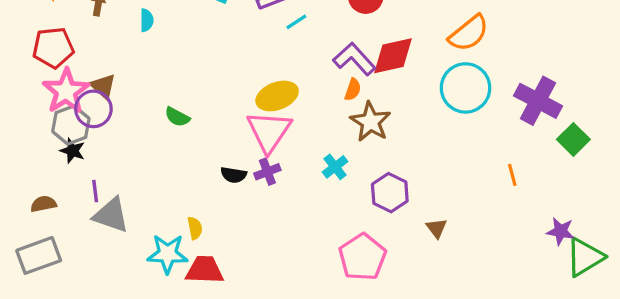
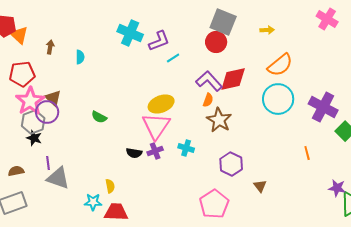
cyan cross: (335, 167) -> (186, 148), moved, turned -35
cyan star: (168, 254) -> (93, 202), size x0.7

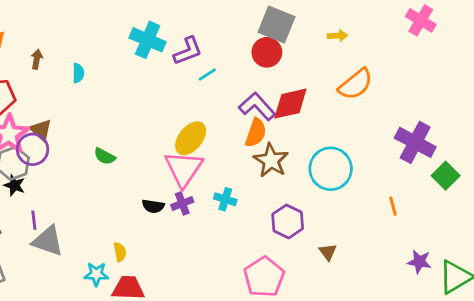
cyan circle: (278, 99) -> (331, 169), moved
orange semicircle: (208, 100) -> (256, 133), size x1.5
yellow ellipse: (161, 104) -> (191, 138), turned -30
purple star: (337, 188) -> (419, 262), moved

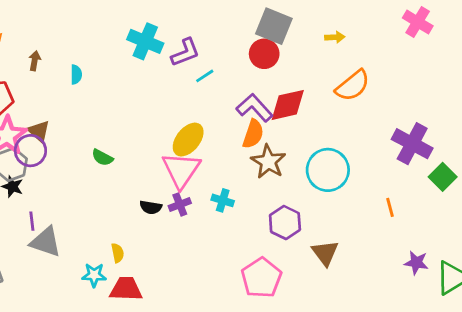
brown triangle: (328, 252) -> (325, 253), size x1.5

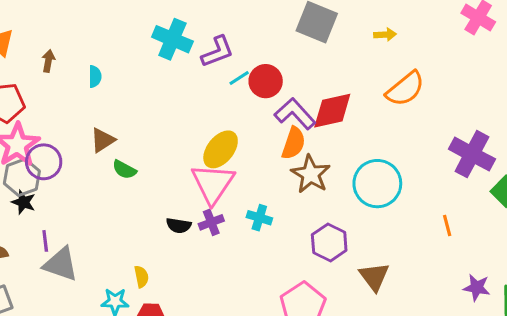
red circle: (264, 54) -> (266, 81), moved
brown triangle: (39, 131) -> (103, 140), moved, turned 45

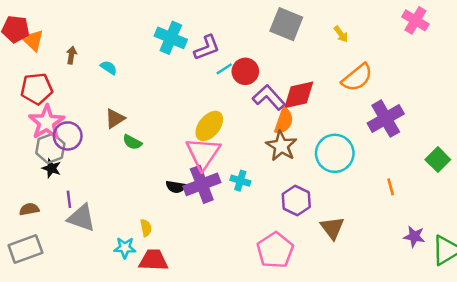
yellow arrow: (385, 35) -> (341, 34), turned 56
cyan semicircle: (95, 76) -> (109, 68), turned -56
orange semicircle: (294, 143) -> (284, 121), moved
purple cross: (472, 154) -> (386, 119), moved, turned 32
purple cross: (211, 222) -> (202, 184), size x1.8

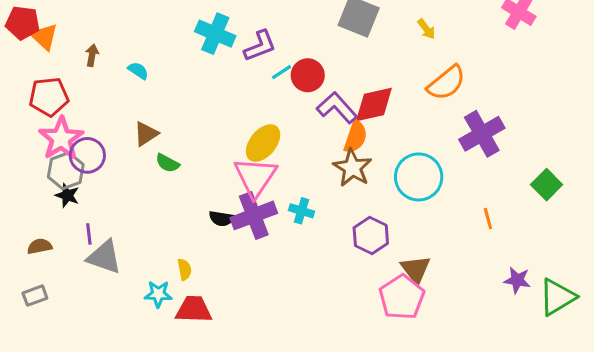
gray rectangle: (25, 249) -> (35, 296), size x0.6
pink pentagon: (275, 250) -> (402, 297), moved

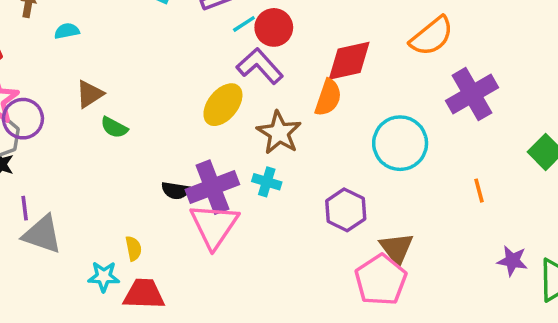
cyan semicircle: (138, 71) -> (67, 31), moved, turned -45
purple L-shape: (337, 108) -> (260, 66), moved
brown star: (352, 168) -> (279, 133), moved
pink triangle: (255, 177) -> (214, 226), moved

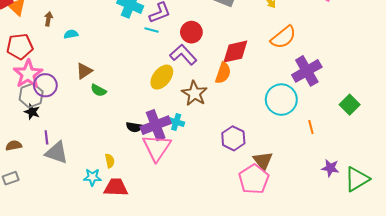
cyan line: (244, 24) -> (152, 30), moved, turned 48
cyan circle: (400, 143) -> (281, 100), moved
cyan cross: (267, 182) -> (176, 122), moved

